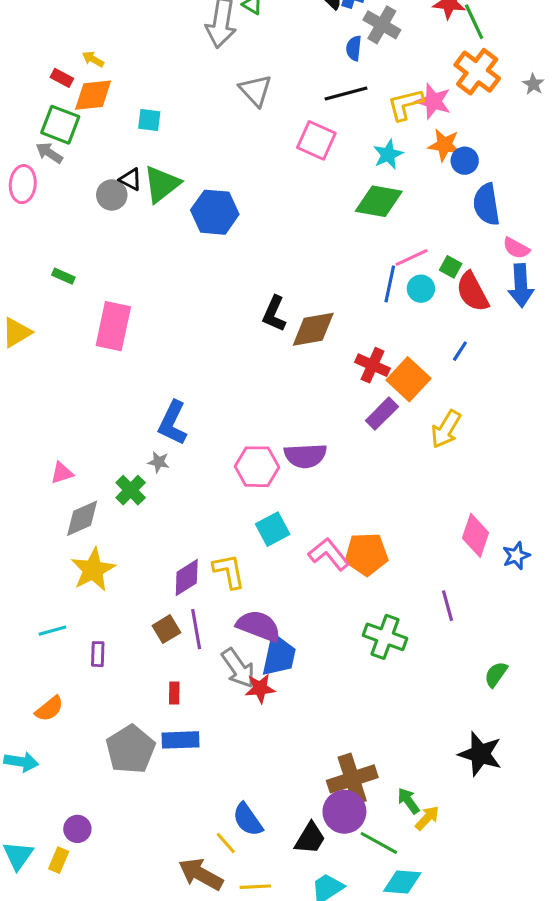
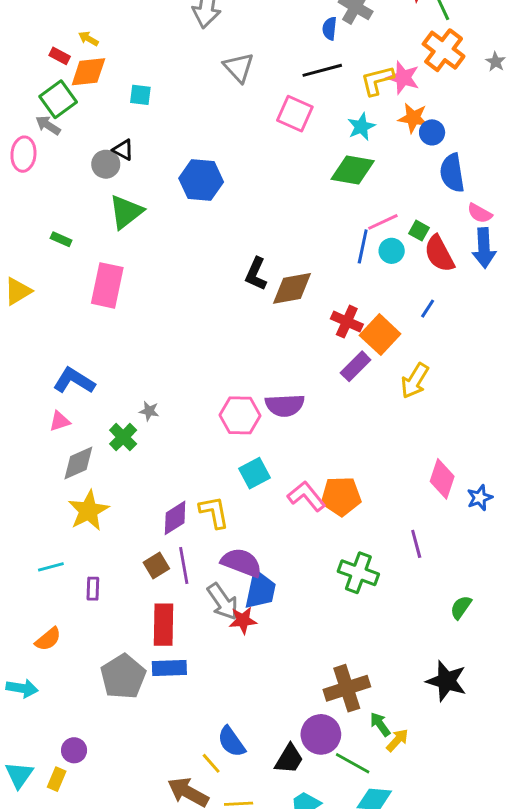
green square: (60, 125) -> (58, 99), turned 33
green triangle: (162, 184) -> (126, 212), moved
blue L-shape: (173, 423) -> (74, 381), moved, turned 96
red rectangle: (174, 693) -> (164, 625), size x2.0
brown cross: (352, 779) -> (347, 688), moved

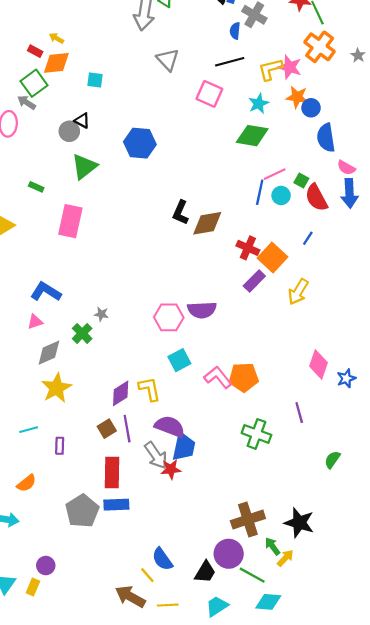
black star: (446, 681) -> (299, 523), moved

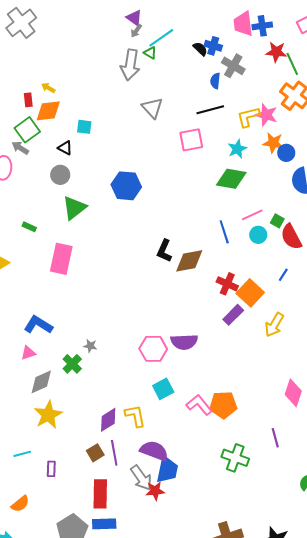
red rectangle: (35, 51) -> (28, 100), turned 56
pink square: (209, 94) -> (191, 140), turned -35
black triangle: (82, 121) -> (65, 148), moved
blue line: (260, 192) -> (224, 232), moved, turned -30

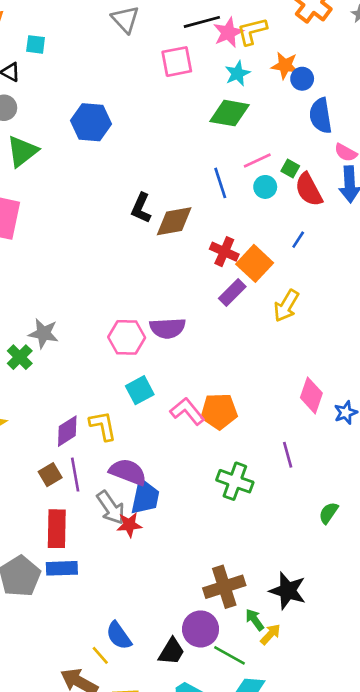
pink star: (266, 115) -> (228, 33), moved, turned 30
gray star: (90, 346) -> (43, 333), size x1.6

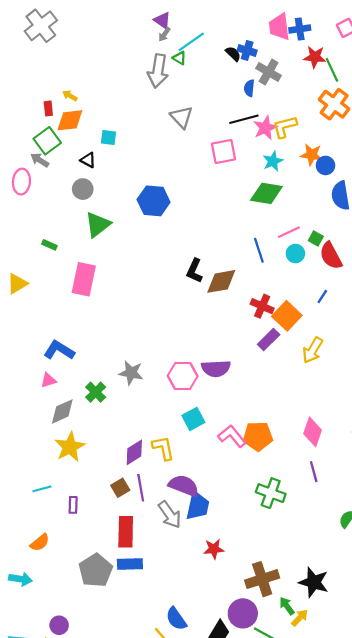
gray star: (43, 333) -> (131, 373), moved
pink diamond: (311, 395) -> (313, 432), moved
red star: (129, 525) -> (214, 549), moved

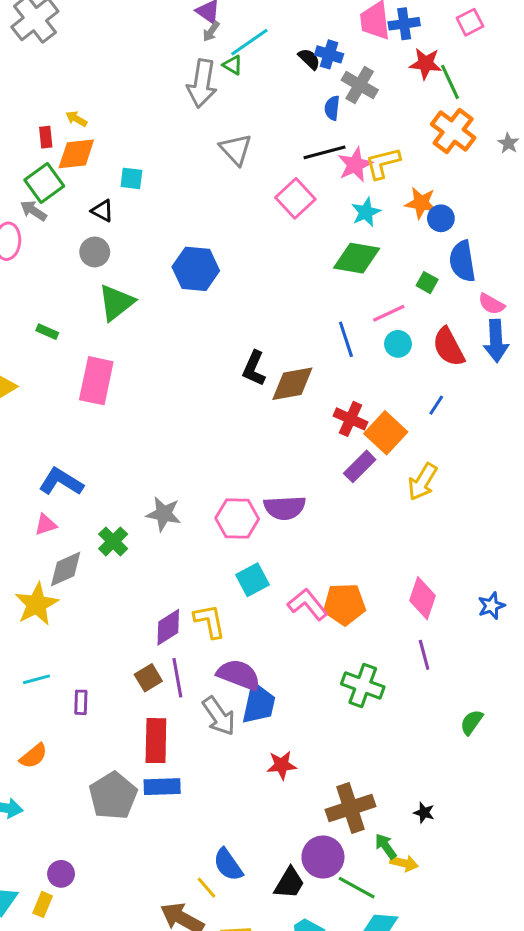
pink square: (223, 151) -> (295, 198), turned -32
green square: (316, 238) -> (427, 283), moved
yellow star: (70, 447) -> (37, 604), moved
black star: (314, 582) -> (424, 813), size x0.5
yellow arrow: (300, 618) -> (404, 863), turned 60

